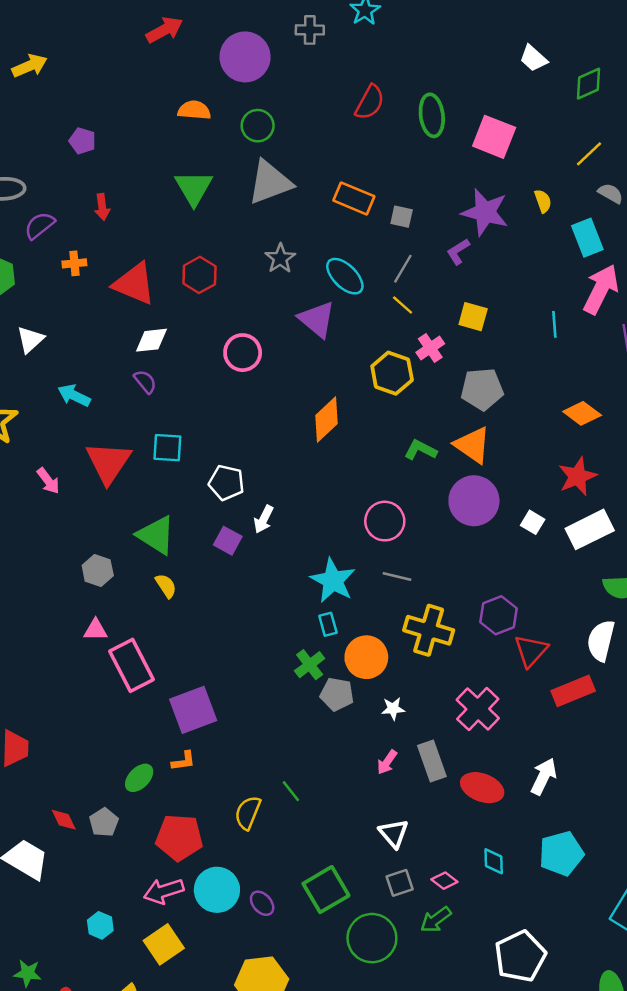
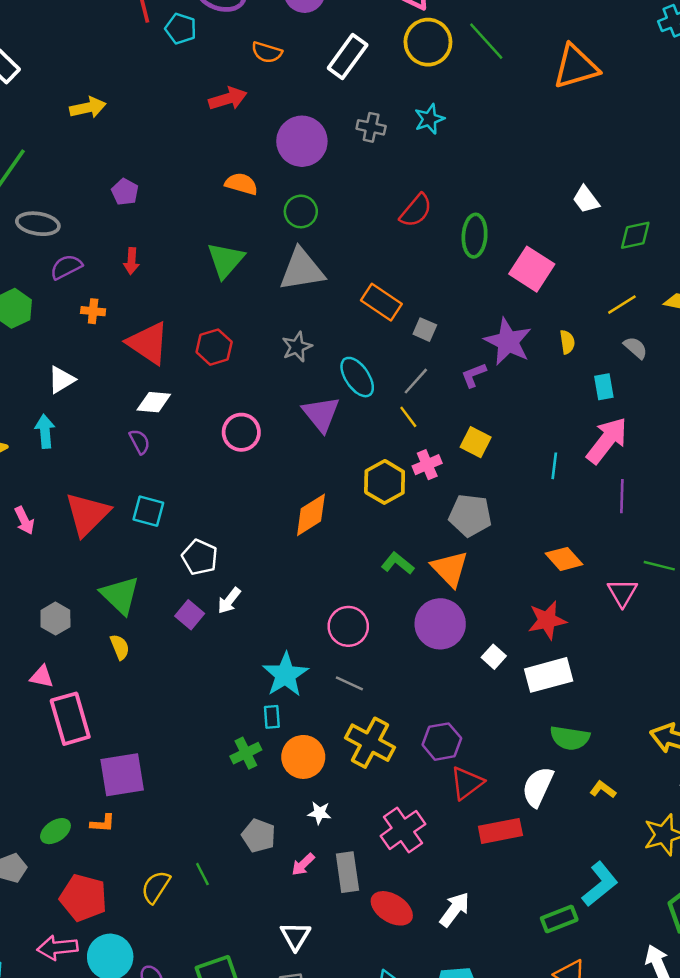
cyan rectangle: (587, 238) -> (604, 387), size x0.7
white triangle: (30, 340) -> (61, 380), moved
cyan arrow: (74, 395) -> (45, 431), moved, turned 48
gray pentagon: (337, 694) -> (259, 836), moved

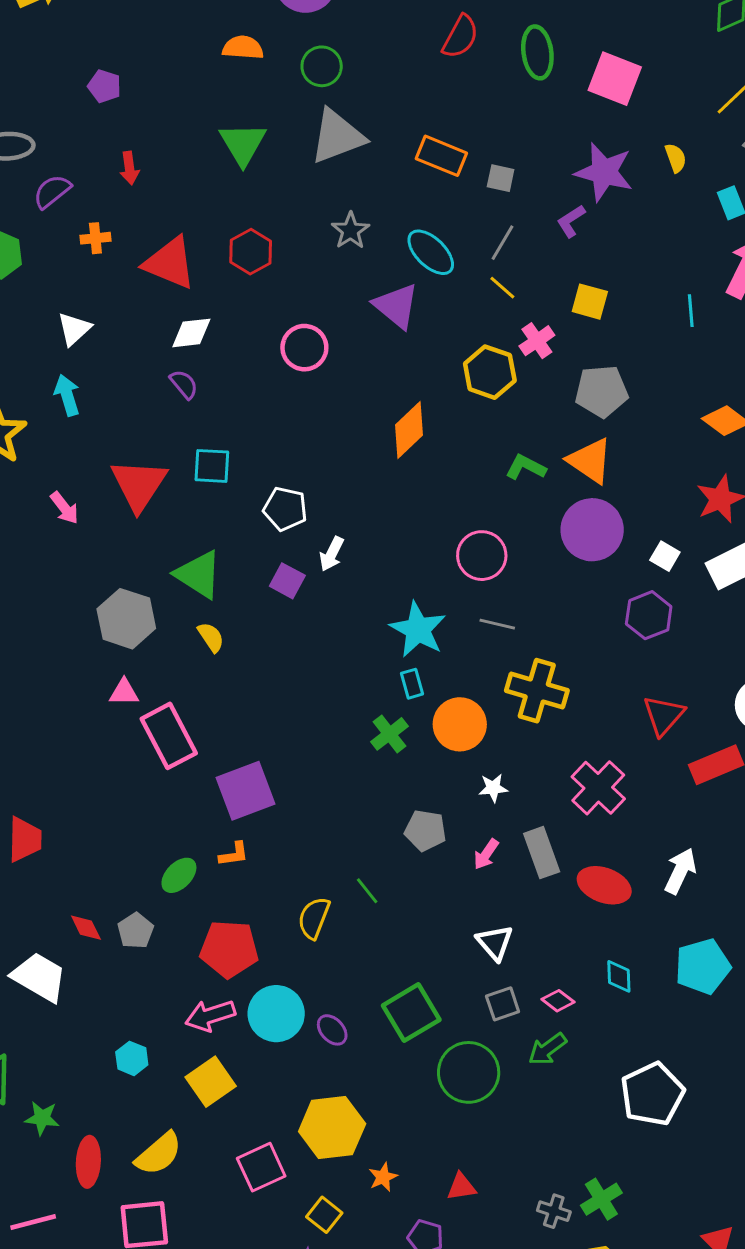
gray hexagon: (55, 619) -> (126, 619), size x1.5
purple hexagon: (442, 742) -> (649, 615), moved

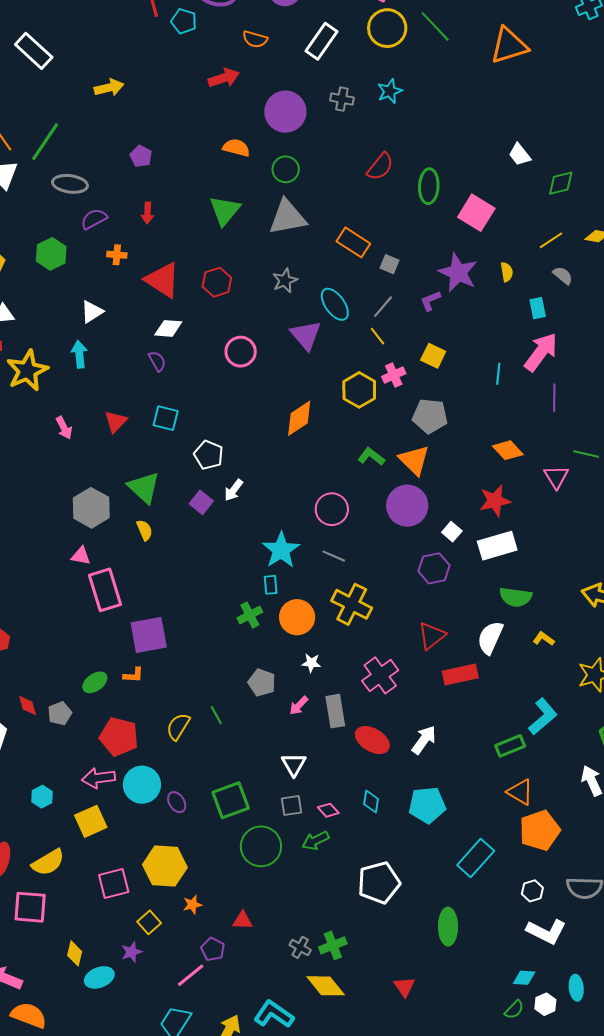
red triangle: (139, 485) -> (116, 422), size x0.6

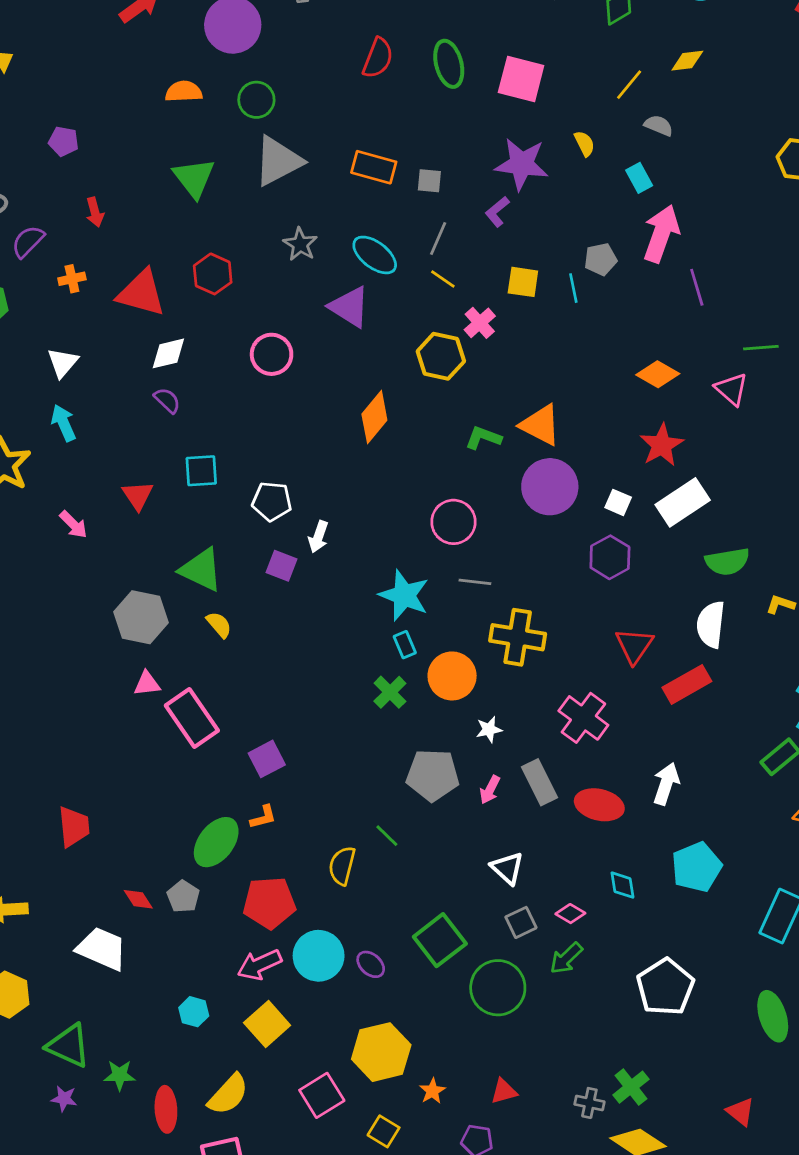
cyan line: (498, 374) -> (573, 288), moved
gray pentagon: (430, 416) -> (601, 259), moved, size x0.7
purple square: (149, 635) -> (267, 759), size x0.7
green ellipse: (95, 682) -> (216, 842), size x1.5
gray pentagon: (262, 683) -> (433, 775), size x1.4

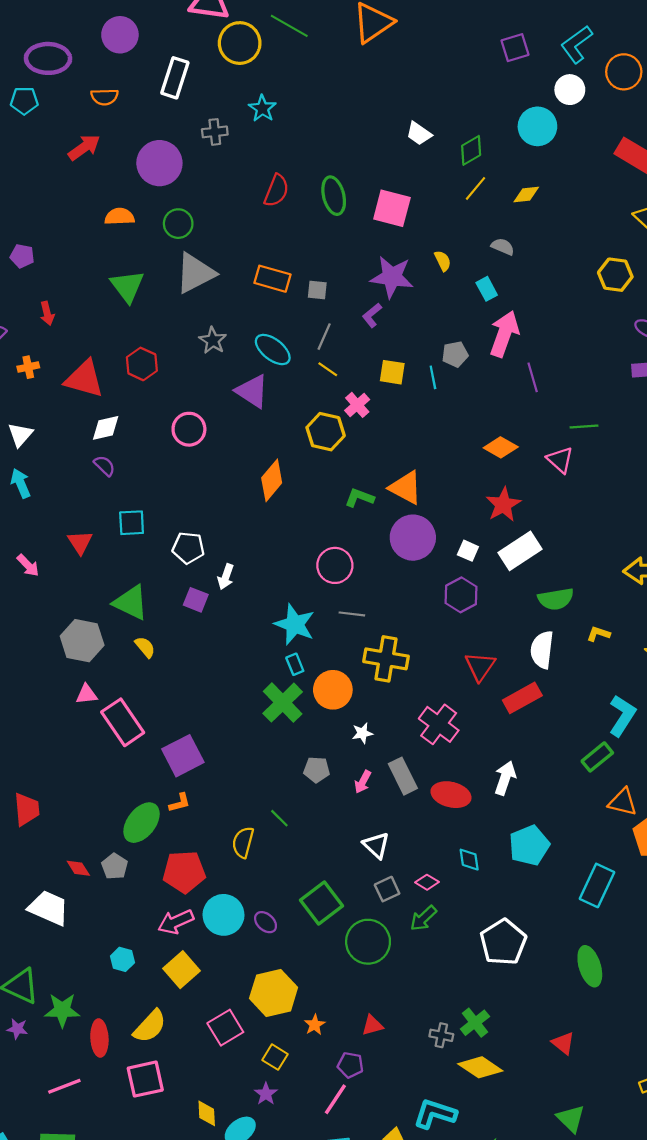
yellow line: (629, 85) -> (476, 188), moved
green cross: (390, 692) -> (283, 703), size x1.5
purple square: (267, 759) -> (183, 756), size x1.4
gray pentagon: (433, 775) -> (317, 770), size x0.6
green star: (120, 1075) -> (62, 1010), size x1.4

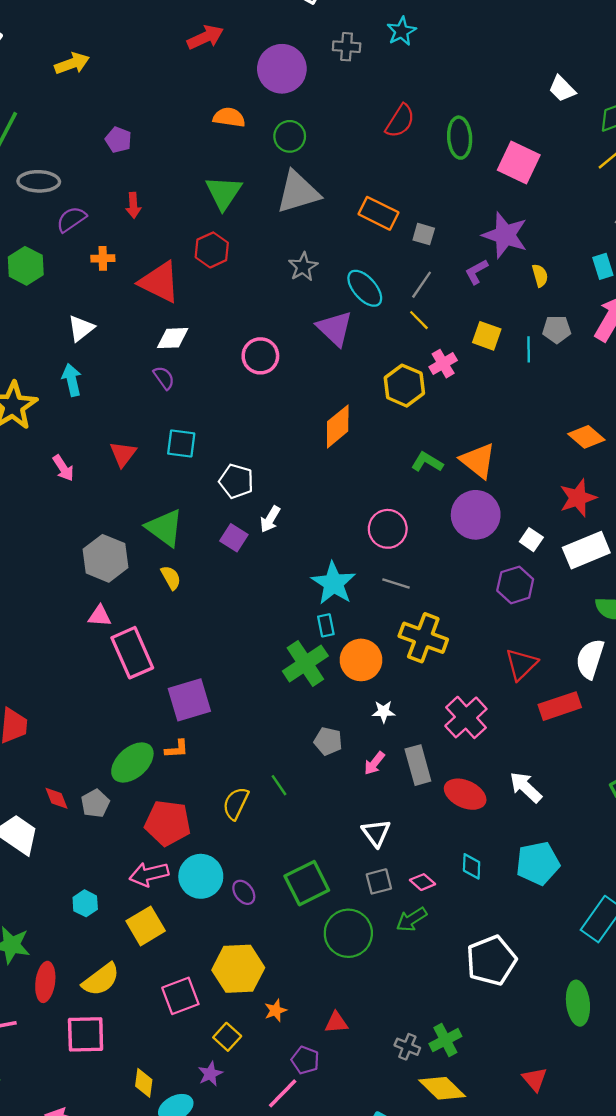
yellow semicircle: (443, 261) -> (540, 276), moved
red hexagon: (142, 364) -> (212, 250), moved
white arrow: (505, 778) -> (526, 787), turned -76

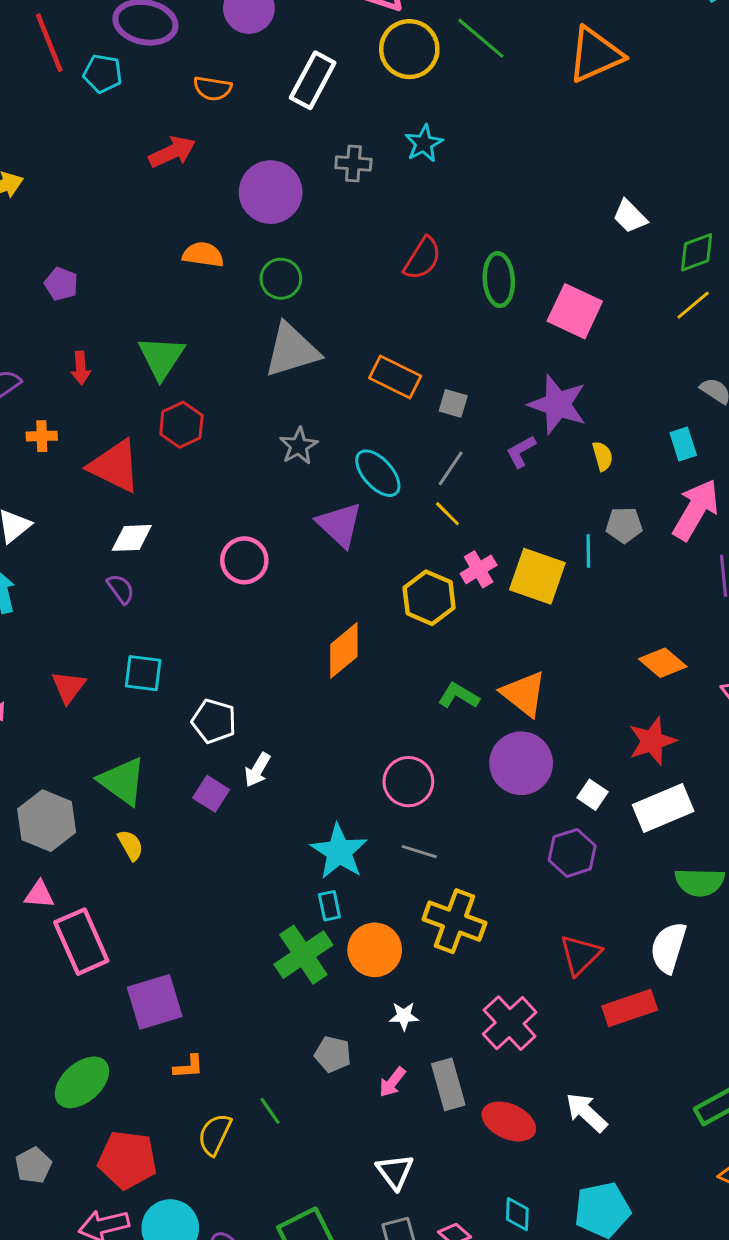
green triangle: (224, 193) -> (161, 357), moved
yellow square: (487, 336) -> (537, 576), moved, size x1.5
orange L-shape: (177, 749) -> (189, 1067), moved
gray pentagon: (95, 803) -> (33, 1165), moved

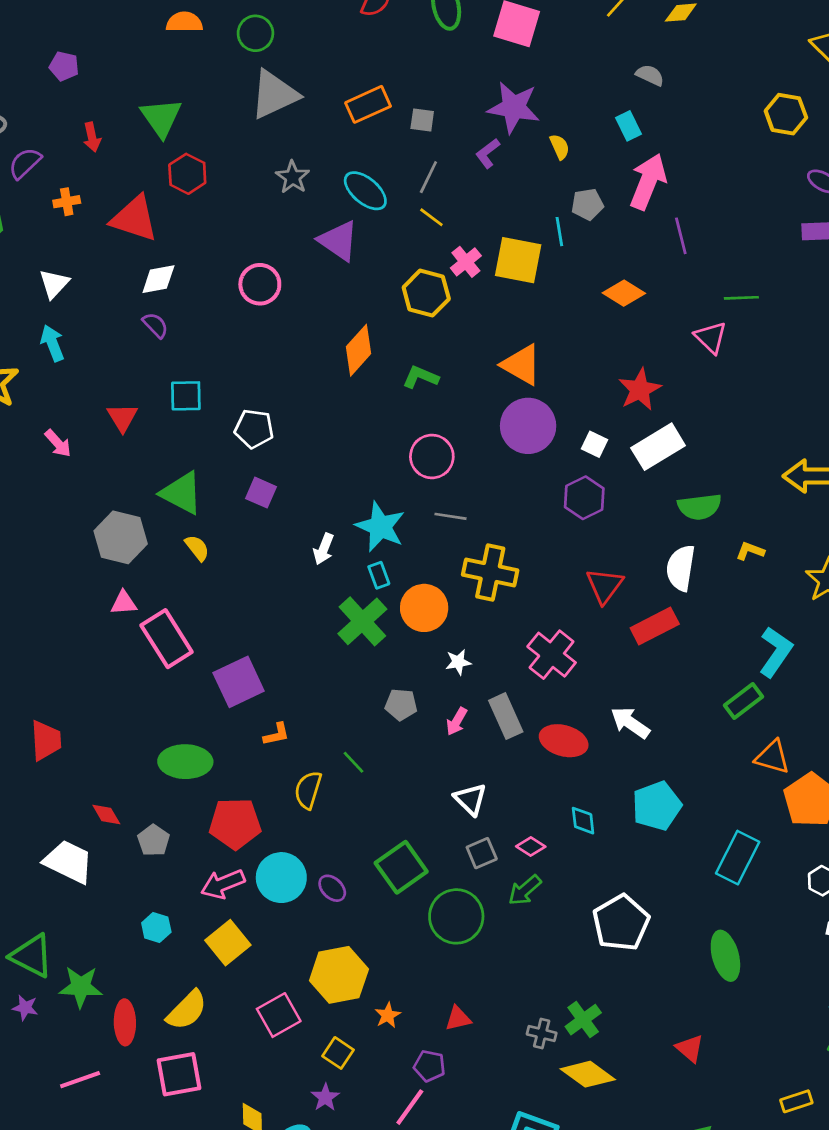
orange rectangle: (395, 377) -> (368, 104), turned -42
orange diamond: (663, 663) -> (624, 293), moved
green L-shape: (459, 696) -> (421, 377), moved
white arrow: (257, 770) -> (324, 549), moved
green ellipse: (82, 1082) -> (185, 762), turned 51

